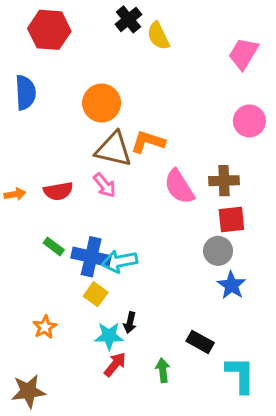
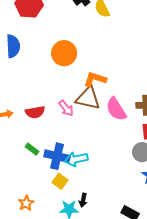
brown triangle: (113, 149) -> (88, 98), moved

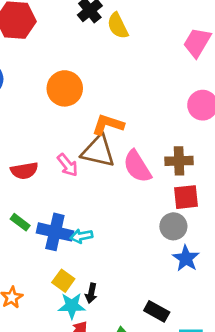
cyan arrow: (76, 159) -> (81, 236), size x0.7
yellow square: (60, 181) -> (63, 281), moved

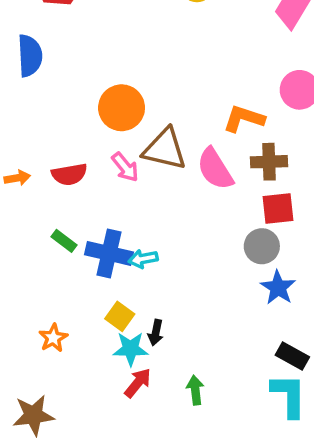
orange circle: (65, 88) -> (122, 108), moved
orange L-shape: (108, 125) -> (244, 119), moved
black rectangle: (157, 311) -> (292, 356), moved

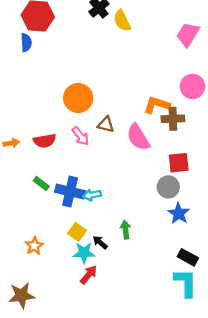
blue semicircle: (30, 56) -> (26, 43), moved, size x0.7
brown triangle: (165, 149) -> (106, 125), size x0.6
brown cross: (269, 162) -> (173, 119), moved
black arrow: (156, 333) -> (100, 242), turned 119
green arrow: (195, 390) -> (126, 230), moved

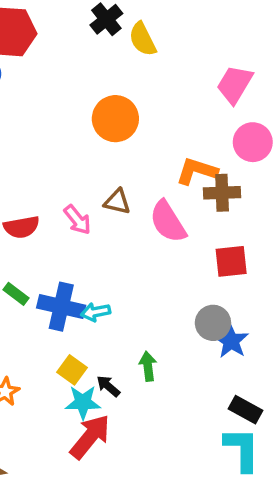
pink trapezoid: (188, 34) -> (235, 84), moved
orange circle: (78, 98) -> (115, 119), moved
gray circle: (168, 187) -> (213, 323), moved
red arrow: (89, 275) -> (90, 437), size x1.5

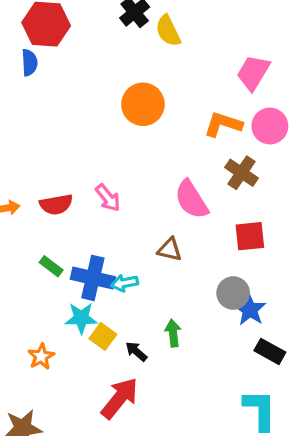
orange L-shape: (197, 171) -> (223, 124), moved
brown cross: (222, 193) -> (241, 173), turned 36
brown triangle: (117, 202) -> (170, 250), moved
cyan star: (83, 402) -> (81, 318), moved
black rectangle: (246, 410) -> (270, 351), moved

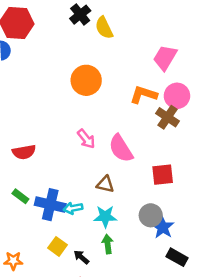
brown cross: (241, 173) -> (167, 117), moved
pink arrow: (108, 198) -> (86, 139), moved
cyan star: (81, 318) -> (105, 217), moved
orange star: (41, 356) -> (13, 261), turned 30

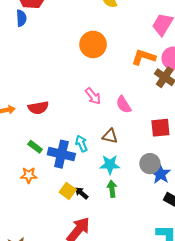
pink semicircle: (121, 148) -> (124, 105), size x0.7
cyan arrow: (73, 208) -> (81, 144), moved, turned 77
black arrow: (81, 257) -> (81, 193), moved
orange star: (13, 261) -> (29, 175), moved

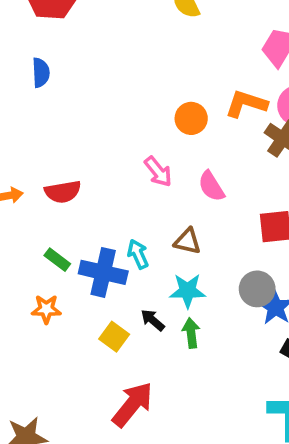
blue semicircle: (21, 18) -> (41, 73), moved
orange circle: (93, 44) -> (191, 118), moved, size x0.7
black arrow: (81, 193) -> (153, 320), moved

